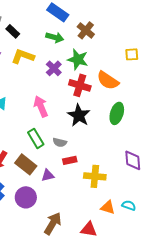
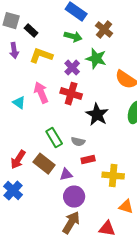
red cross: (80, 85) -> (71, 94), moved
pink arrow: (41, 106) -> (41, 93), moved
purple circle: (26, 197) -> (74, 197), moved

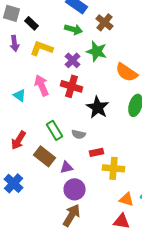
red arrow: (18, 160) -> (18, 140), moved
red rectangle: (88, 160) -> (96, 152), moved
red triangle: (107, 229) -> (122, 221), moved

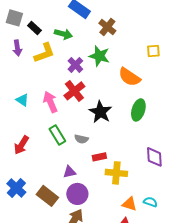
green arrow: (74, 29) -> (63, 34), moved
yellow L-shape: (42, 48) -> (44, 53), turned 140
pink arrow: (42, 85) -> (50, 102), moved
red cross: (72, 86) -> (74, 91), turned 35
brown rectangle: (44, 156) -> (47, 196), moved

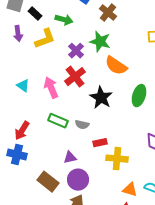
orange semicircle: (129, 77) -> (116, 66), moved
green rectangle: (57, 135) -> (58, 121), turned -36
blue cross: (16, 188) -> (17, 155), moved, turned -30

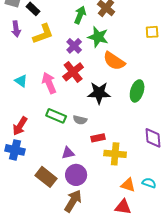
green arrow: (64, 20) -> (80, 15), moved, turned -84
black star: (101, 98) -> (99, 93), turned -30

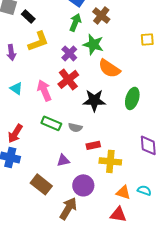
purple arrow: (16, 29) -> (11, 52), moved
purple circle: (76, 175) -> (83, 185), moved

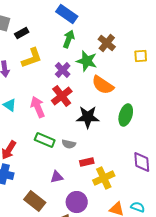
brown cross: (101, 15) -> (107, 43), moved
black rectangle: (28, 16) -> (22, 33), turned -72
yellow cross: (110, 161) -> (104, 178), turned -30

